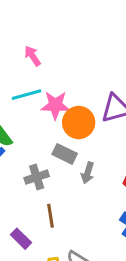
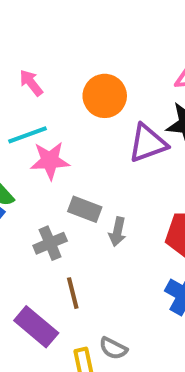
pink star: (55, 105) -> (50, 161), moved
orange circle: (79, 123) -> (105, 96), moved
purple rectangle: (21, 239) -> (36, 327), size x1.5

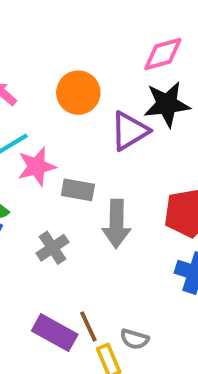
gray rectangle: (85, 209) -> (78, 190), moved
gray arrow: (117, 232) -> (116, 224), size x1.6
brown line: (73, 293) -> (88, 326), moved

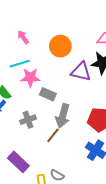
purple triangle: (130, 131) -> (81, 72), turned 30
brown line: (88, 326) -> (53, 135), moved, turned 49

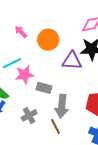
pink arrow: (23, 37) -> (21, 32), moved
brown line: (53, 135) -> (56, 126), turned -56

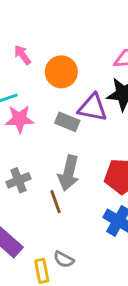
gray rectangle: (44, 88) -> (67, 122), moved

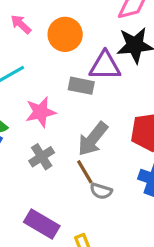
pink star: (20, 119) -> (41, 112), moved
gray arrow: (69, 173) -> (93, 139), turned 36
gray semicircle: (64, 259) -> (101, 191), moved

